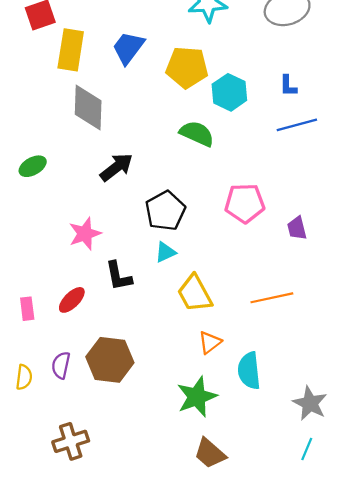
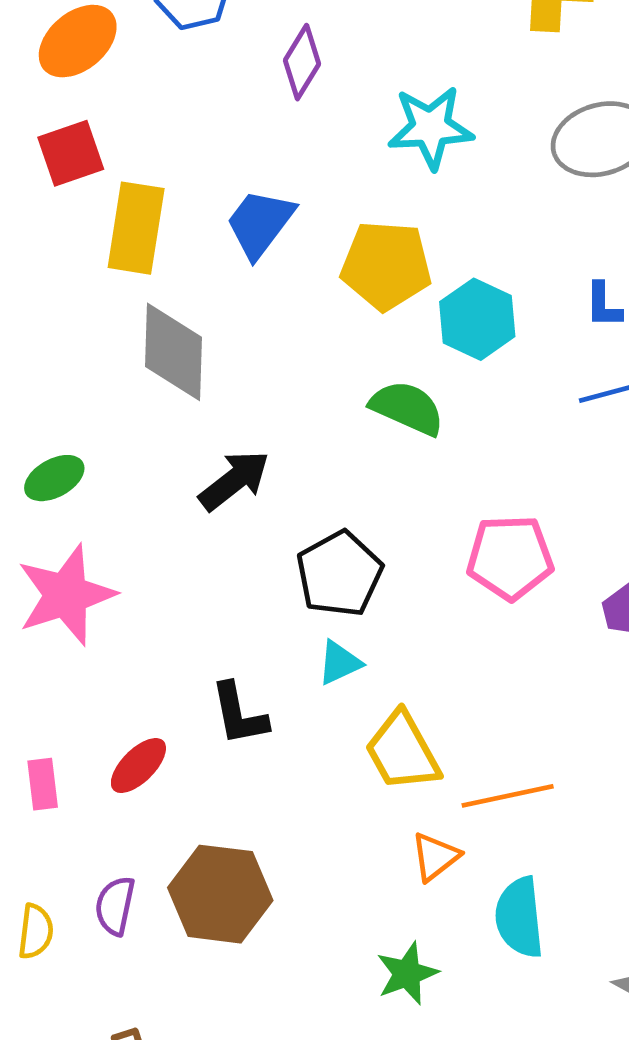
pink star: (85, 234) -> (66, 595), moved, size x1.4
orange line: (272, 298) -> (508, 796), moved
green star: (197, 397) -> (407, 973), size x0.7

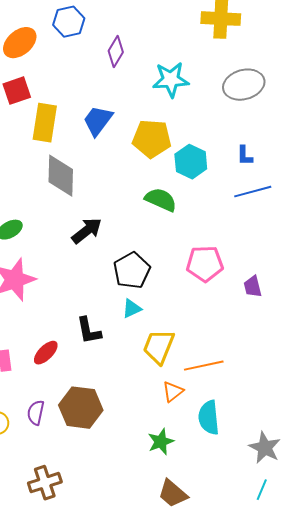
yellow trapezoid: (403, 751) -> (159, 347), turned 51

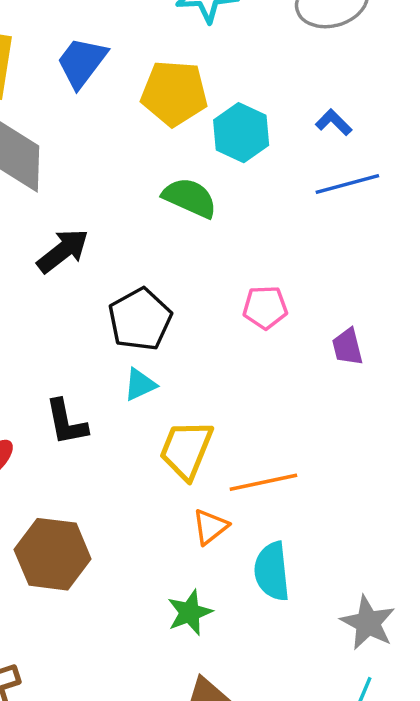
blue L-shape: (245, 156) -> (334, 122), turned 135
pink pentagon: (205, 264) -> (265, 307), size x0.7

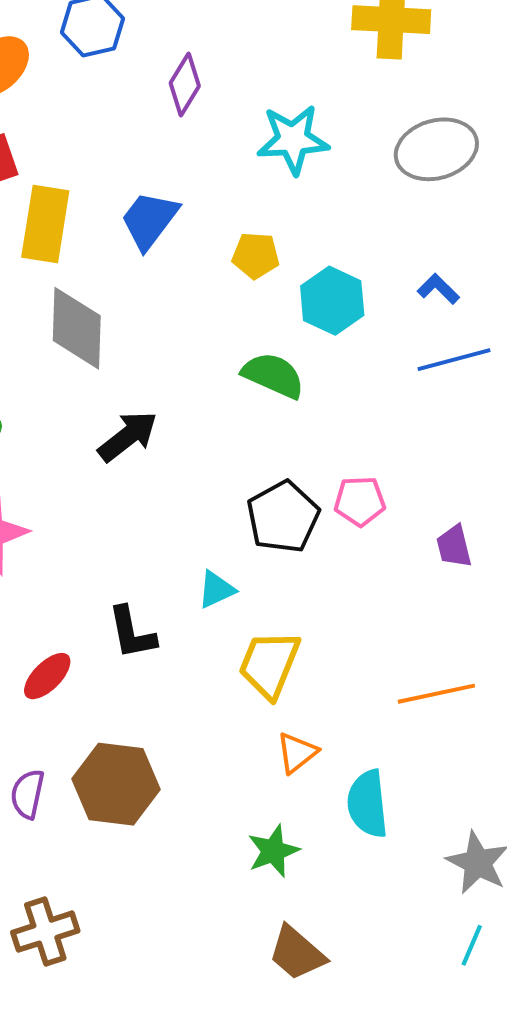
yellow pentagon: (174, 93) -> (256, 255), size x0.6
black pentagon: (140, 319) -> (283, 517), moved
orange line: (263, 482) -> (436, 694), moved

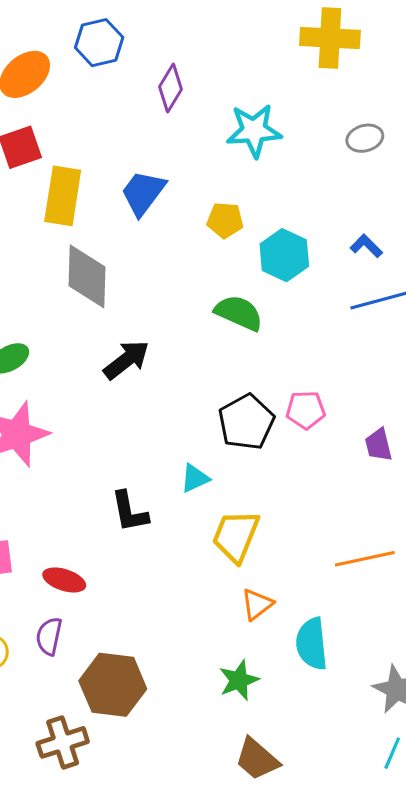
gray ellipse: (436, 149) -> (365, 138), size x0.6
red ellipse: (47, 676) -> (64, 580), moved, turned 63
brown hexagon: (116, 784) -> (113, 685), moved

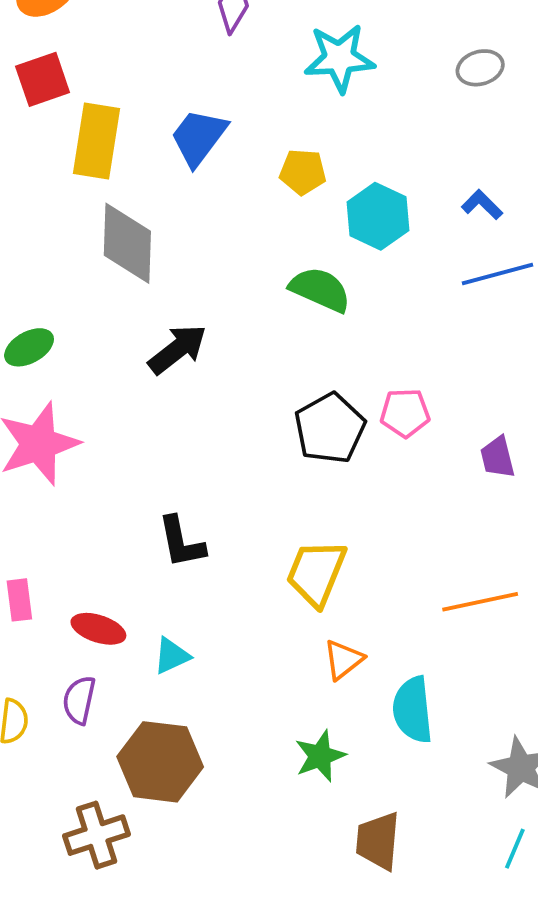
cyan triangle: (195, 478) -> (172, 656), moved
brown trapezoid: (257, 759) -> (378, 841), moved, turned 54

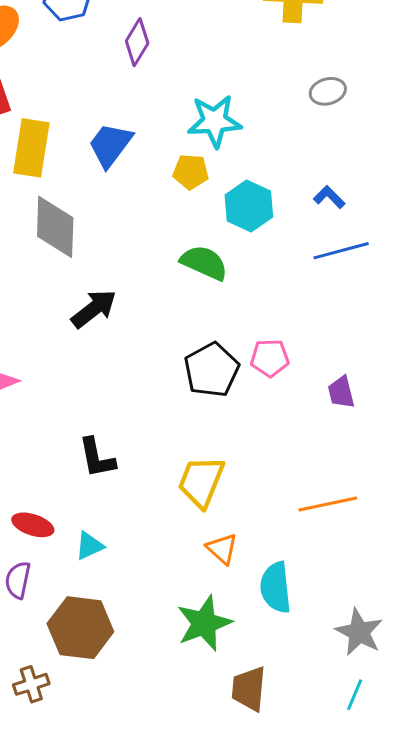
cyan star: (339, 58) -> (215, 121), moved
orange triangle: (343, 660) -> (222, 549), turned -40
green star: (320, 756) -> (204, 623), size x1.4
brown cross: (97, 835) -> (31, 684), size x0.7

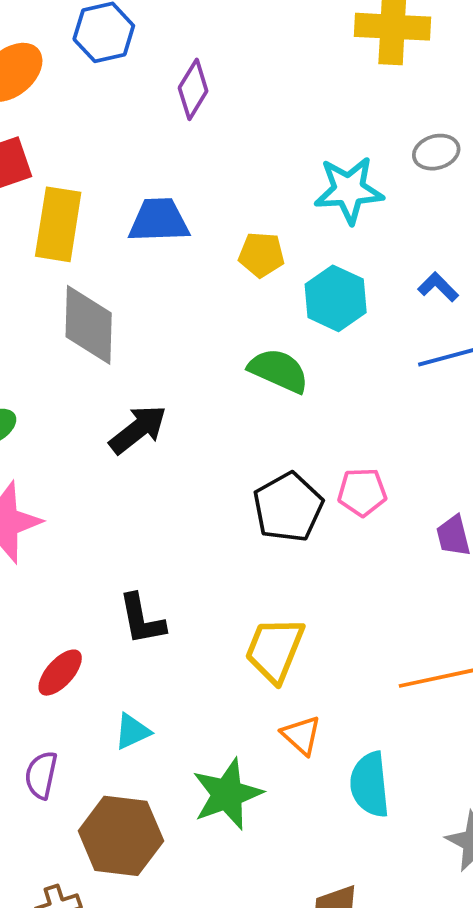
cyan star: (215, 121) -> (349, 190), moved
blue trapezoid: (110, 145) -> (159, 220), turned 51
red ellipse: (33, 525) -> (60, 673), moved, turned -66
green star: (204, 623) -> (227, 794), moved

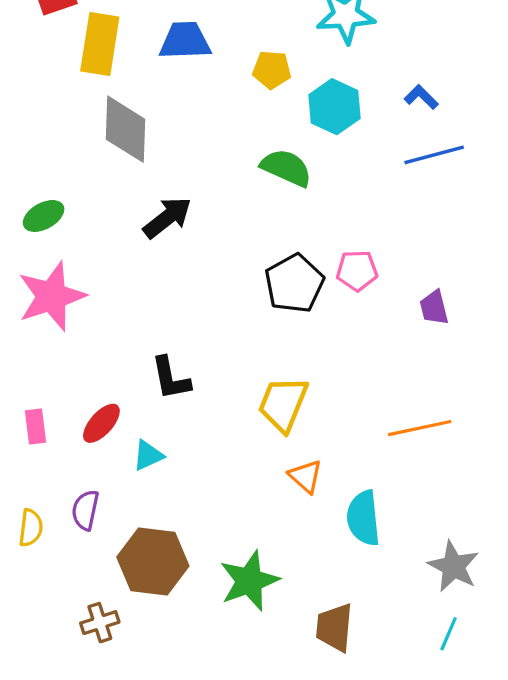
cyan triangle: (132, 731) -> (148, 455), moved
green star: (227, 794) -> (249, 581), moved

